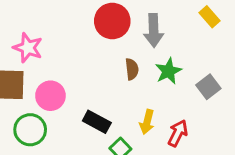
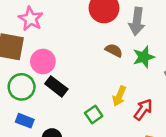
brown semicircle: (132, 69) -> (114, 50), turned -66
black rectangle: (97, 122) -> (56, 86), moved

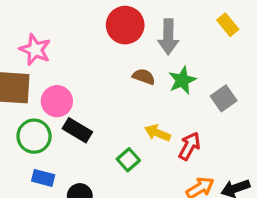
yellow arrow: (119, 96) -> (158, 133), turned 96

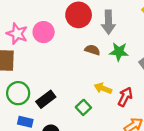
green star: (182, 80) -> (119, 52), turned 30
pink circle: (57, 101) -> (44, 32), moved
black rectangle: (77, 130) -> (46, 99), moved, turned -66

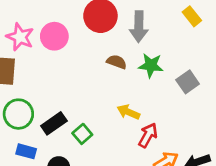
red arrow: (125, 97) -> (148, 135), moved
green square: (83, 107) -> (82, 134), moved

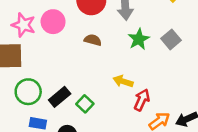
brown semicircle: (117, 62) -> (93, 40), moved
green star: (151, 65) -> (139, 39), turned -30
gray square: (188, 82) -> (171, 39), moved

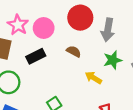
yellow arrow: (123, 81) -> (93, 78), moved
black rectangle: (60, 97) -> (36, 56), moved

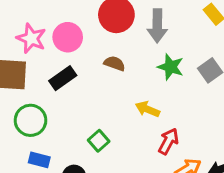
green star: (113, 60) -> (171, 67), turned -30
yellow arrow: (93, 78) -> (147, 109), moved

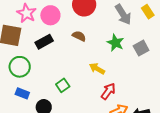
gray arrow: (157, 26) -> (123, 14), moved, turned -40

